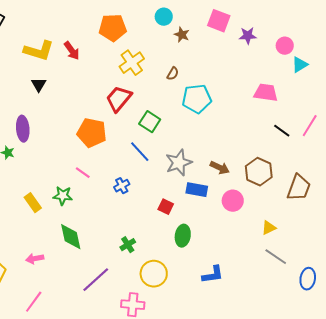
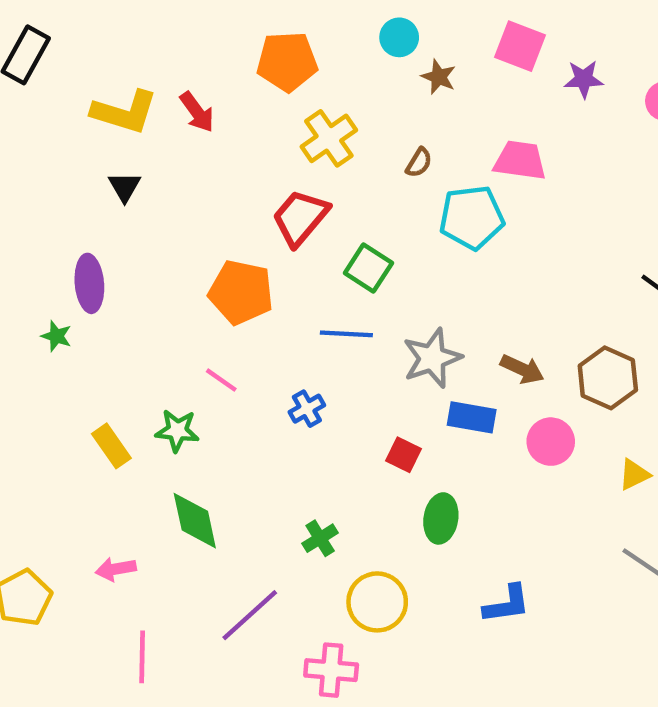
pink trapezoid: (266, 93) -> (520, 160), moved
blue line: (140, 152) -> (346, 334), turned -45
yellow triangle: (269, 228) -> (634, 475), moved
pink line: (34, 302) -> (142, 657), moved, turned -35

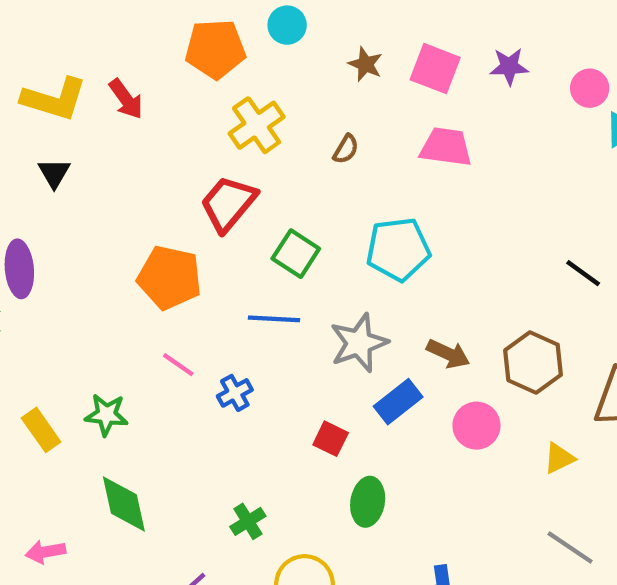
cyan circle: (399, 37) -> (287, 25), moved
pink square: (520, 46) -> (435, 69), moved
cyan pentagon: (472, 217) -> (398, 249), moved
pink line: (221, 380) -> (178, 365), moved
blue rectangle: (472, 417) -> (398, 402), turned -48

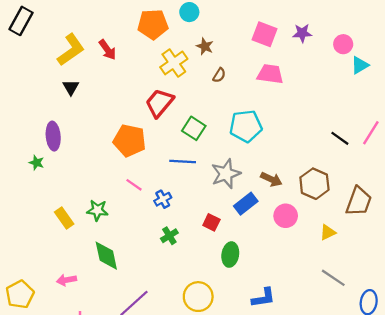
brown star: (365, 64) -> (205, 46), moved
yellow L-shape: (54, 99) -> (71, 50), turned -52
green cross: (248, 521) -> (169, 236), moved

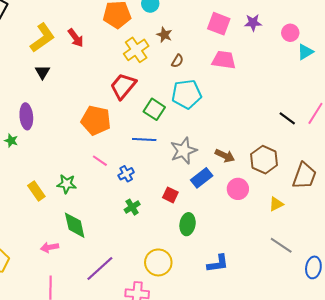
cyan pentagon: (246, 126) -> (187, 94), moved
pink arrow: (66, 280) -> (49, 247), moved

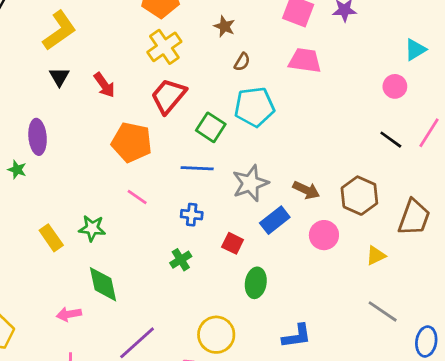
pink circle: (290, 33) -> (395, 86), moved
red arrow: (76, 38) -> (104, 85), moved
yellow cross: (136, 50) -> (164, 47), moved
blue cross: (126, 174) -> (192, 215), moved, turned 35

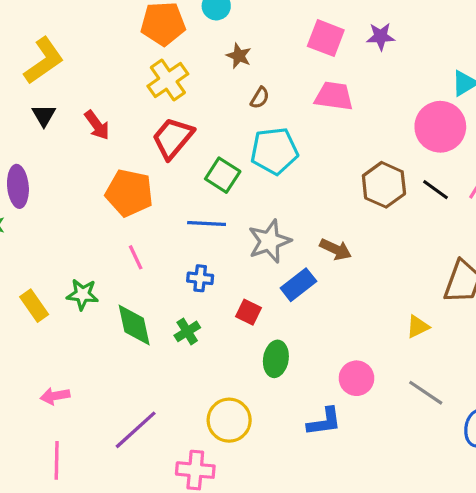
pink circle: (395, 86) -> (440, 127), size x1.8
brown hexagon: (359, 196) -> (384, 185), moved
pink line: (137, 197) -> (136, 257), turned 30
pink circle: (324, 235) -> (356, 378), moved
green diamond: (103, 284) -> (134, 325), moved

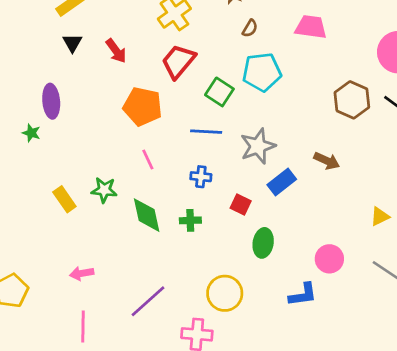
brown arrow: (336, 249) -> (327, 161), moved
green cross: (187, 331) -> (190, 220), turned 30

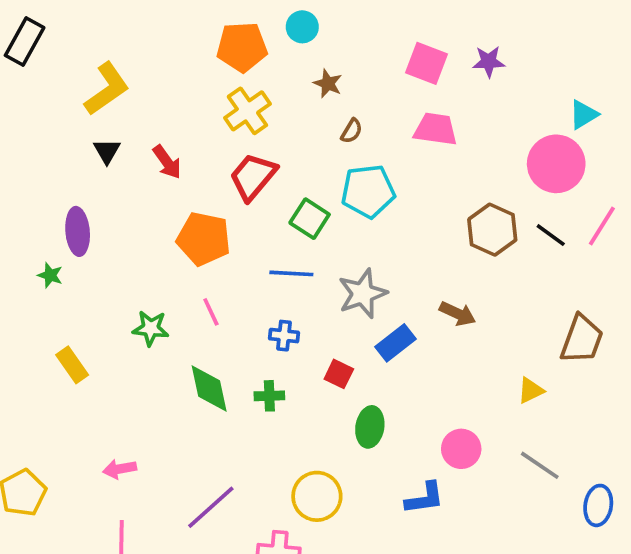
green star: (104, 190) -> (151, 328), moved
yellow rectangle: (64, 199) -> (72, 365), moved

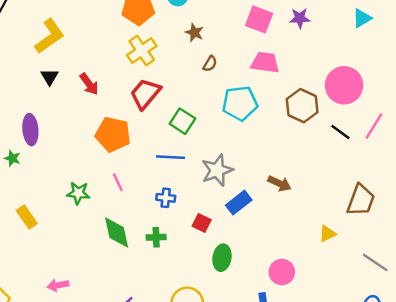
cyan triangle: (584, 115) -> (362, 18), moved
cyan pentagon: (368, 191) -> (240, 103), moved
brown hexagon: (492, 230) -> (302, 106), moved
gray line: (540, 465) -> (375, 262), moved

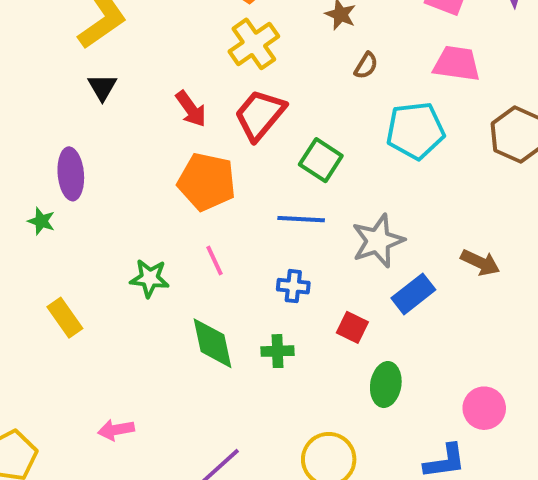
red arrow: (89, 84) -> (191, 109), moved

